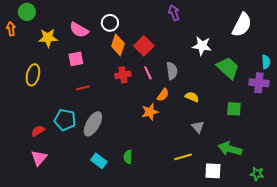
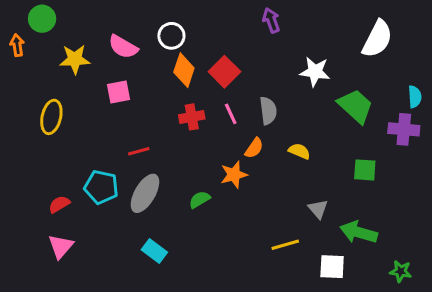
red line: (83, 88) -> (139, 151), moved
gray triangle: (198, 127) -> (318, 209), moved
green semicircle: (128, 157) -> (200, 200), moved, turned 56

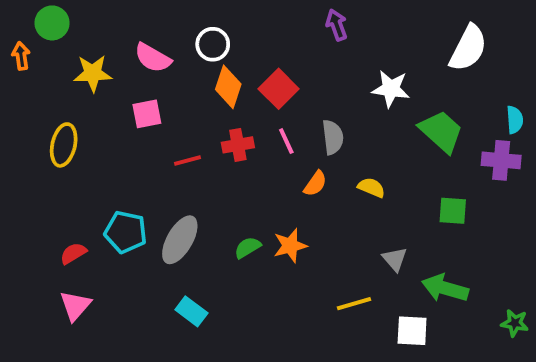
red line: (139, 151) -> (188, 160), moved
orange star: (234, 175) -> (290, 246), moved
green star: (401, 271) -> (515, 323), moved

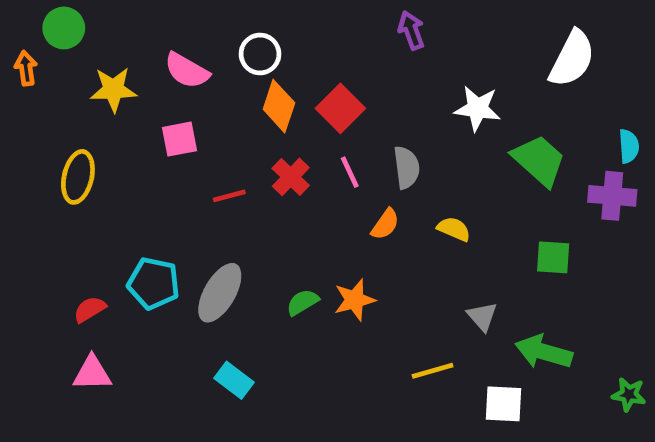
red cross: (238, 145) -> (291, 177), turned -36
pink triangle: (75, 306) -> (92, 373), turned 48

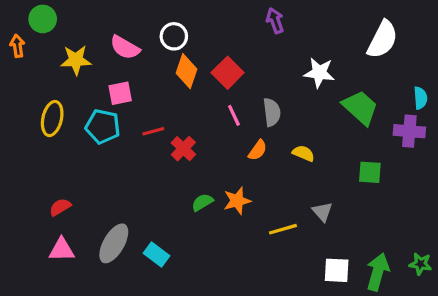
red cross: (291, 177) -> (183, 149), moved
cyan pentagon: (154, 283) -> (103, 126), moved
gray ellipse: (220, 293) -> (114, 243), moved
green arrow: (544, 352) -> (378, 272), moved, turned 90
yellow line: (433, 371) -> (283, 229), moved

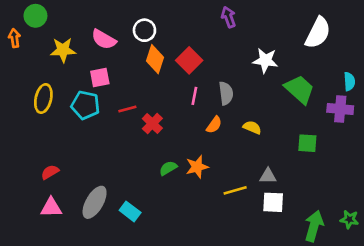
pink line: (234, 115) -> (194, 96), turned 36
gray triangle: (322, 212) -> (268, 176), turned -48
white square: (337, 270) -> (273, 202), moved

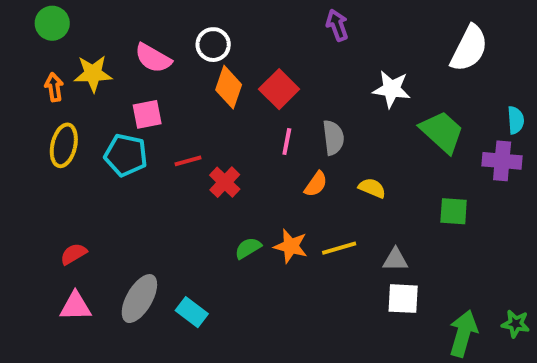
orange arrow: (14, 38) -> (54, 87), moved
orange star: (197, 167) -> (291, 246), turned 30
yellow line: (235, 190) -> (339, 248), moved

